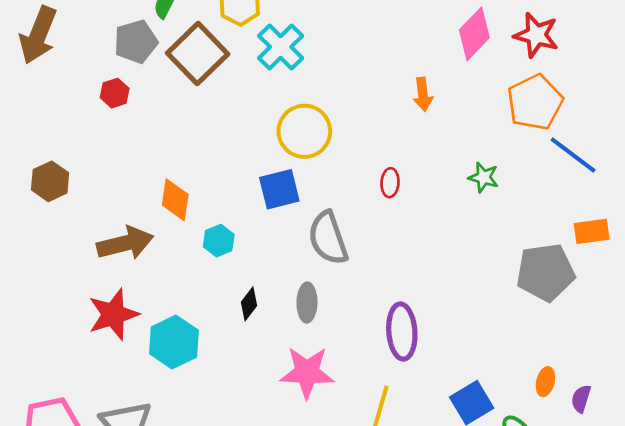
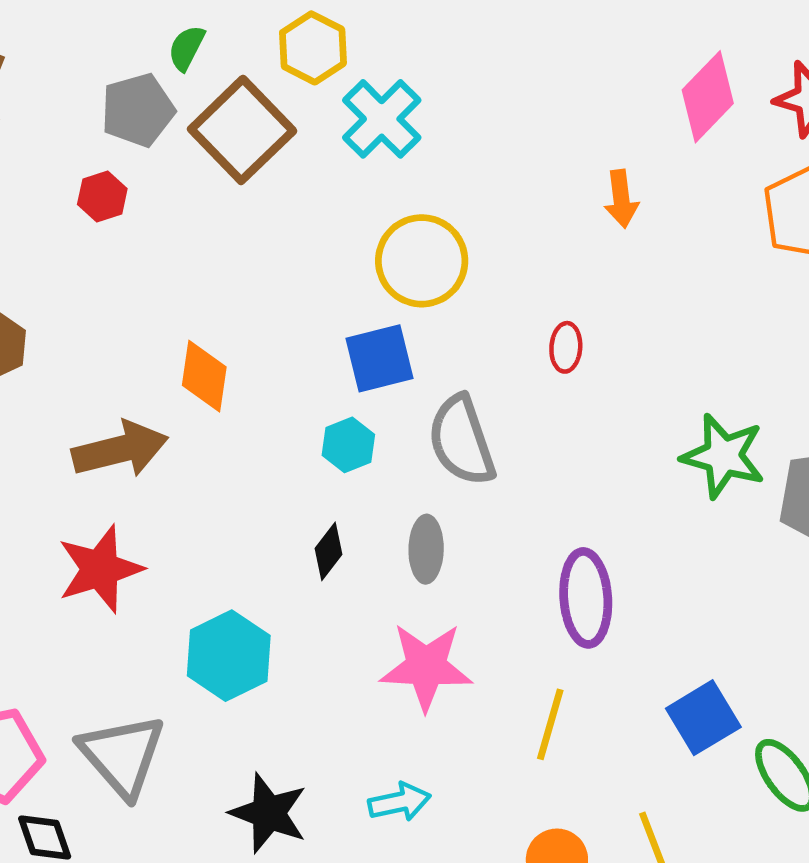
green star: (484, 177) -> (723, 456), moved, size x1.6
cyan hexagon: (219, 241) -> (348, 445), moved
cyan hexagon: (174, 342) -> (229, 656), moved

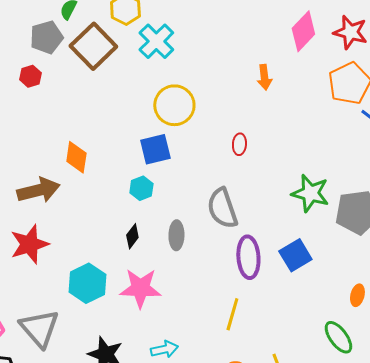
gray semicircle: (462, 440) -> (222, 208), moved
pink star: (426, 667) -> (140, 288), moved
blue square: (703, 718) -> (295, 255), moved

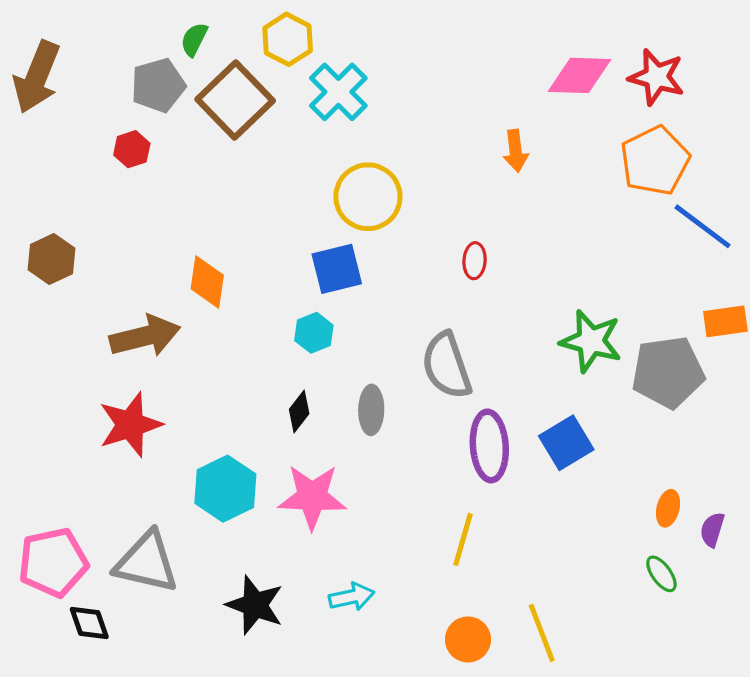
pink diamond: (303, 31) -> (579, 75), turned 48
gray triangle: (39, 328) -> (147, 562), turned -36
green ellipse: (338, 337) -> (661, 574), moved, size x0.7

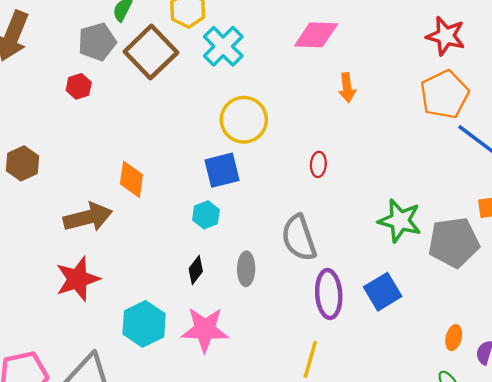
pink diamond: (579, 75) -> (316, 35), moved

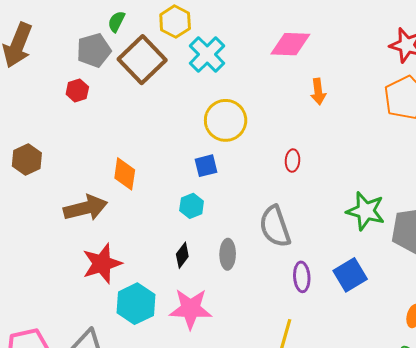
blue square: (222, 170) -> (206, 166), size x0.7
red star: (78, 279) -> (102, 264), moved
purple ellipse: (329, 294) -> (302, 277), size x0.7

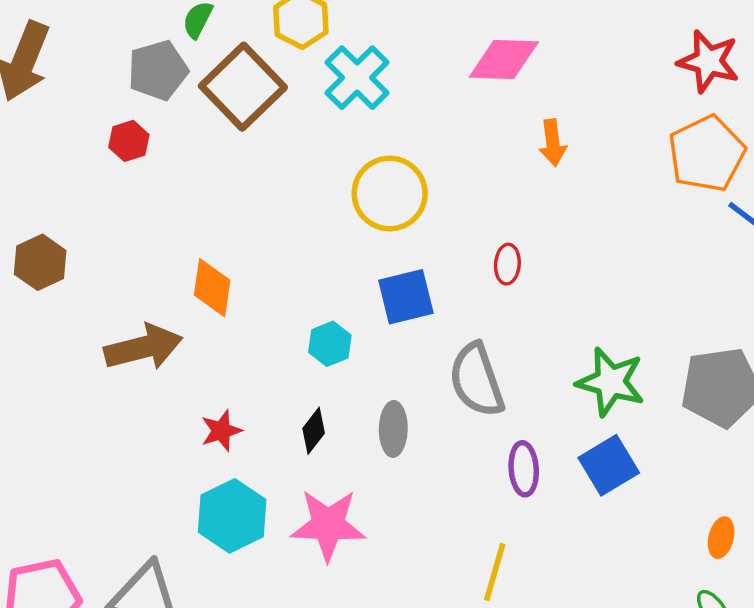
blue square: (206, 166) -> (406, 297), moved, size x1.4
green star: (366, 211) -> (611, 382), moved
red star: (102, 264) -> (221, 431), moved, size x0.6

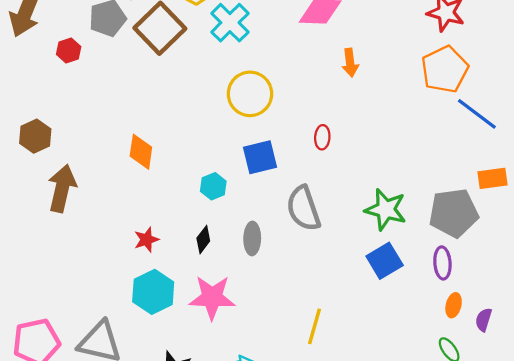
red hexagon: (129, 141) -> (69, 50), moved
brown arrow: (143, 347) -> (62, 188), moved, turned -63
purple ellipse: (524, 469) -> (442, 263), moved

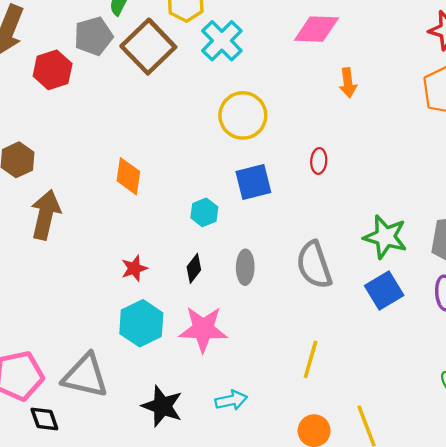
red hexagon: (69, 50) -> (53, 70), size x1.5
gray semicircle: (303, 208) -> (314, 265), moved

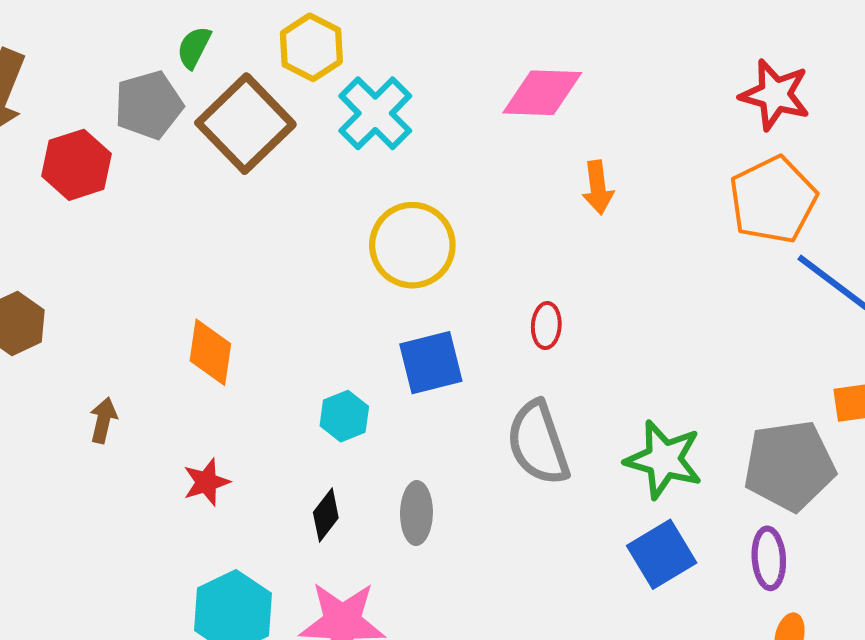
brown arrow: (46, 215) -> (103, 420), moved, size x0.5
gray semicircle: (314, 265) -> (538, 443), moved
red star: (134, 268) -> (206, 482), moved

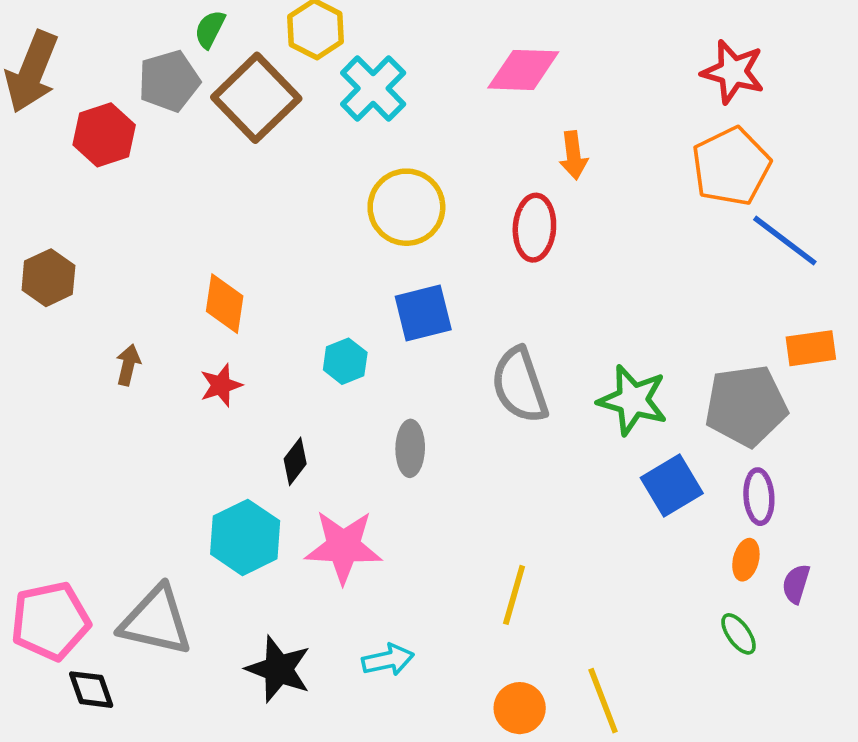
red ellipse: (546, 326) -> (534, 228), moved, size x1.6
red star: (206, 482) -> (221, 385), moved
black diamond: (326, 515) -> (295, 461), moved
blue square: (662, 554) -> (672, 485), moved
purple ellipse: (769, 558) -> (759, 497), moved

